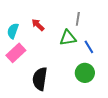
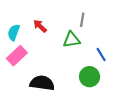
blue line: (89, 47) -> (101, 55), moved
black semicircle: (40, 79) -> (42, 83), turned 90

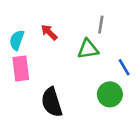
pink rectangle: (17, 56) -> (21, 69), turned -54
black semicircle: (42, 83) -> (52, 102), turned -115

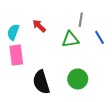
blue line: (124, 67) -> (100, 37), moved
green circle: (110, 94) -> (78, 79), moved

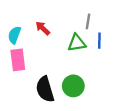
blue line: (100, 37) -> (99, 41), moved, turned 32
green circle: (78, 79) -> (73, 86), moved

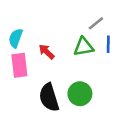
gray line: (88, 21) -> (96, 23), turned 42
red arrow: (43, 28) -> (47, 52), moved

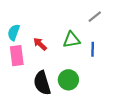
gray line: (96, 23) -> (95, 17), moved
blue line: (108, 44) -> (93, 49), moved

